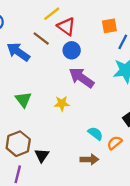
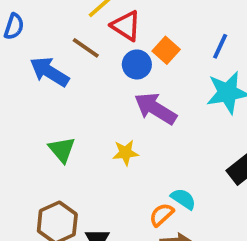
orange square: (109, 26) -> (166, 50), moved, turned -35
orange semicircle: (115, 143) -> (162, 215), moved

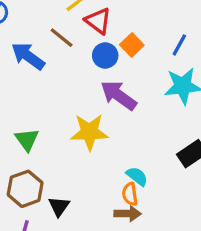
green triangle: (62, 150) -> (27, 140), moved
yellow star: (125, 153) -> (89, 132), size x1.6
orange semicircle: (162, 215) -> (130, 194), moved, turned -60

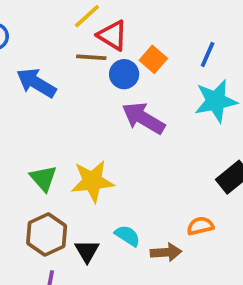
brown line: (62, 38) -> (91, 57), moved, turned -30
yellow star: (89, 132) -> (92, 181), moved
cyan semicircle: (137, 176) -> (127, 236), moved
orange semicircle: (130, 194) -> (200, 226), moved, turned 90

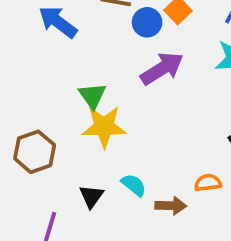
purple arrow: (143, 118) -> (162, 69), turned 111
green triangle: (43, 178) -> (92, 96), moved
brown hexagon: (47, 235) -> (35, 152), moved

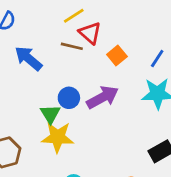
blue circle: (147, 22) -> (69, 98), moved

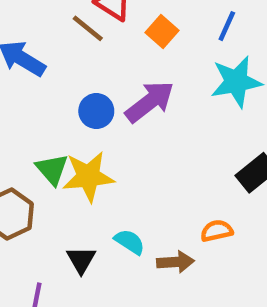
brown line: (72, 46) -> (88, 28), turned 35
green triangle: (50, 114) -> (52, 169), moved

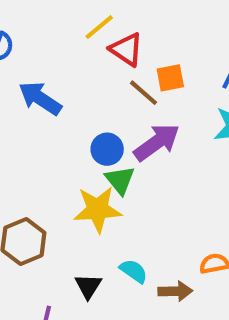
brown line: (88, 28) -> (144, 93), moved
orange square: (162, 31) -> (170, 78), turned 36
green triangle: (52, 169) -> (120, 180), moved

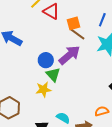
brown line: (144, 93) -> (77, 34), moved
yellow star: (98, 209) -> (43, 89), size x0.7

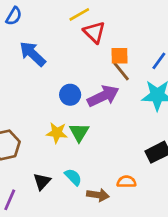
green triangle: (53, 75) -> (79, 132), moved

